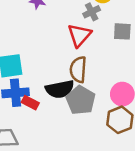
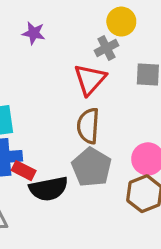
black semicircle: (60, 89) -> (48, 189), moved

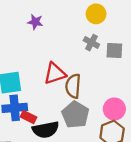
gray cross: (106, 48) -> (91, 43), moved, turned -35
red triangle: (90, 79) -> (55, 73), moved, turned 30

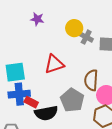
yellow circle: (96, 14) -> (74, 28), moved
brown semicircle: (73, 86) -> (91, 80), moved

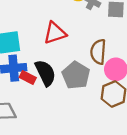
black semicircle: (46, 113) -> (45, 73), moved, turned -105

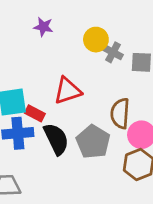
red rectangle: (28, 78) -> (35, 113), moved

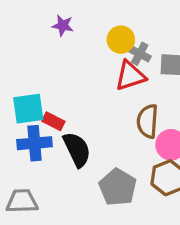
red triangle: (68, 91) -> (130, 76), moved
gray pentagon: (93, 142) -> (118, 187), moved

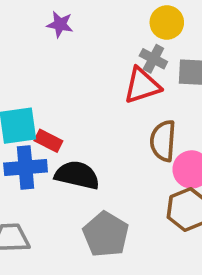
yellow circle: (121, 40) -> (167, 23), moved
black semicircle: (77, 149) -> (77, 175), turned -51
gray pentagon: (118, 187) -> (106, 234), moved

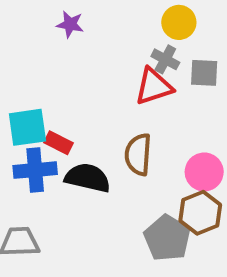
brown semicircle: (163, 141) -> (138, 154), moved
gray pentagon: (106, 234) -> (167, 238), moved

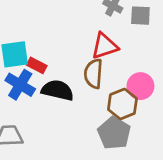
red triangle: (154, 87) -> (105, 46), moved
blue cross: (35, 170) -> (20, 85), turned 36
brown hexagon: (200, 213) -> (122, 104), moved

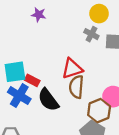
red triangle: (105, 46) -> (72, 69), moved
black semicircle: (57, 90) -> (48, 100), turned -140

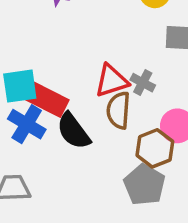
gray cross: (91, 34) -> (143, 83), moved
red rectangle: (32, 80) -> (47, 100), size x1.6

